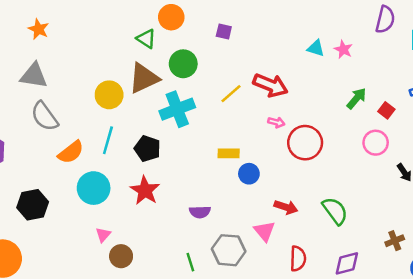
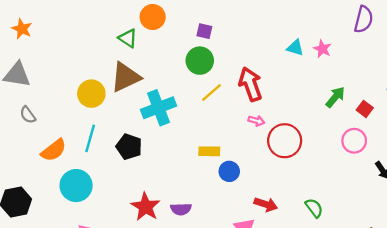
green circle: (183, 64) -> (200, 61), moved
red arrow: (270, 85) -> (250, 84), turned -132
gray semicircle: (45, 116) -> (28, 115), size x0.6
red star: (145, 190) -> (146, 207), moved
green semicircle: (335, 211) -> (314, 208), size x0.7

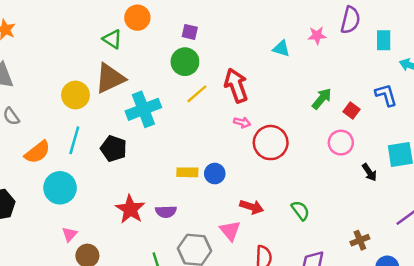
pink star: (322, 49) -> (317, 35), moved, turned -30
yellow rectangle: (209, 151) -> (187, 172), moved

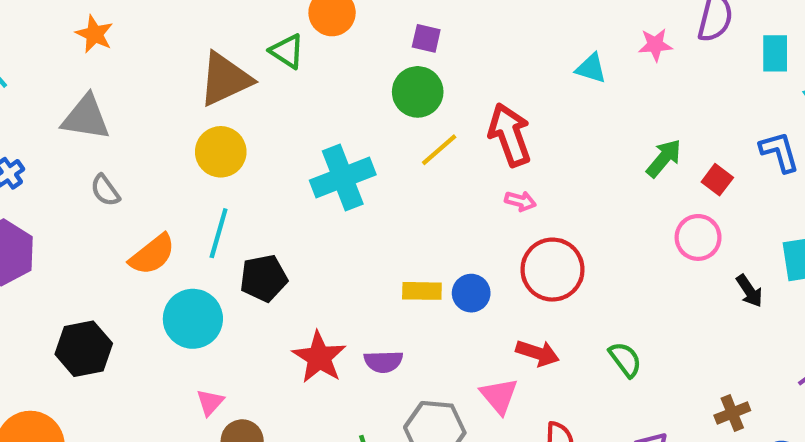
brown triangle: (110, 78) -> (225, 79), moved
red circle: (271, 143) -> (553, 270), moved
black pentagon: (114, 149) -> (264, 278), moved, turned -30

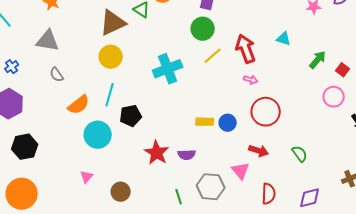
cyan triangle: (591, 68) -> (284, 39), moved
black hexagon: (84, 349) -> (25, 147), moved
pink triangle: (210, 402) -> (87, 177), moved

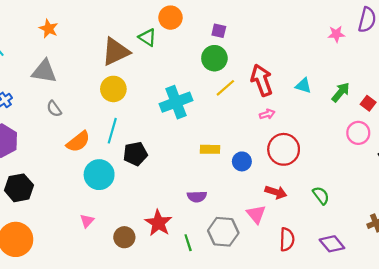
cyan triangle: (284, 39) -> (303, 86), moved
pink arrow: (251, 80) -> (267, 114), turned -32
yellow rectangle: (205, 122) -> (210, 149), moved
red star: (157, 153) -> (158, 223), moved
purple diamond: (310, 198) -> (332, 244), turned 65

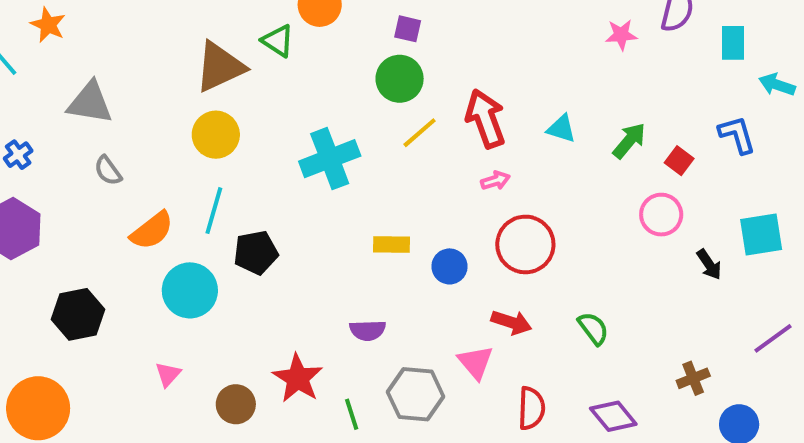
orange star: (49, 29) -> (48, 25), moved
black hexagon: (19, 188) -> (78, 314), moved

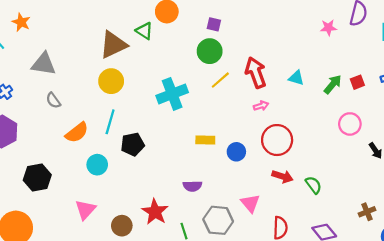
red square: (679, 161) -> (357, 82), moved, turned 32
cyan circle: (190, 290) -> (97, 165), size x0.7
red arrow: (511, 322) -> (282, 176), moved
pink triangle: (168, 374) -> (85, 210), size x1.5

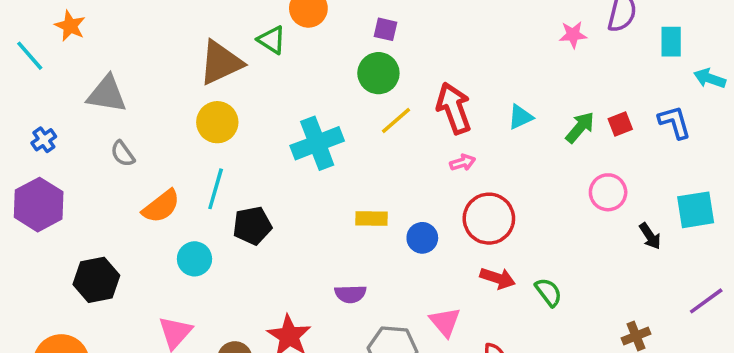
cyan triangle: (296, 78) -> (520, 117), turned -42

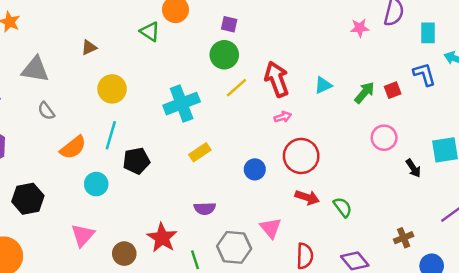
brown triangle: (221, 63) -> (89, 47), moved, size x0.5
blue L-shape: (675, 122) -> (424, 74), moved
yellow rectangle: (371, 219) -> (200, 152), moved, turned -35

